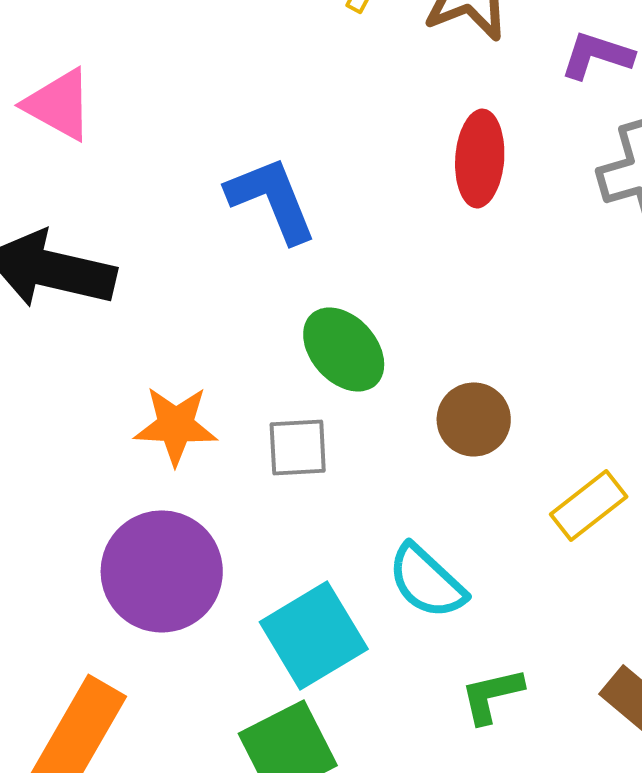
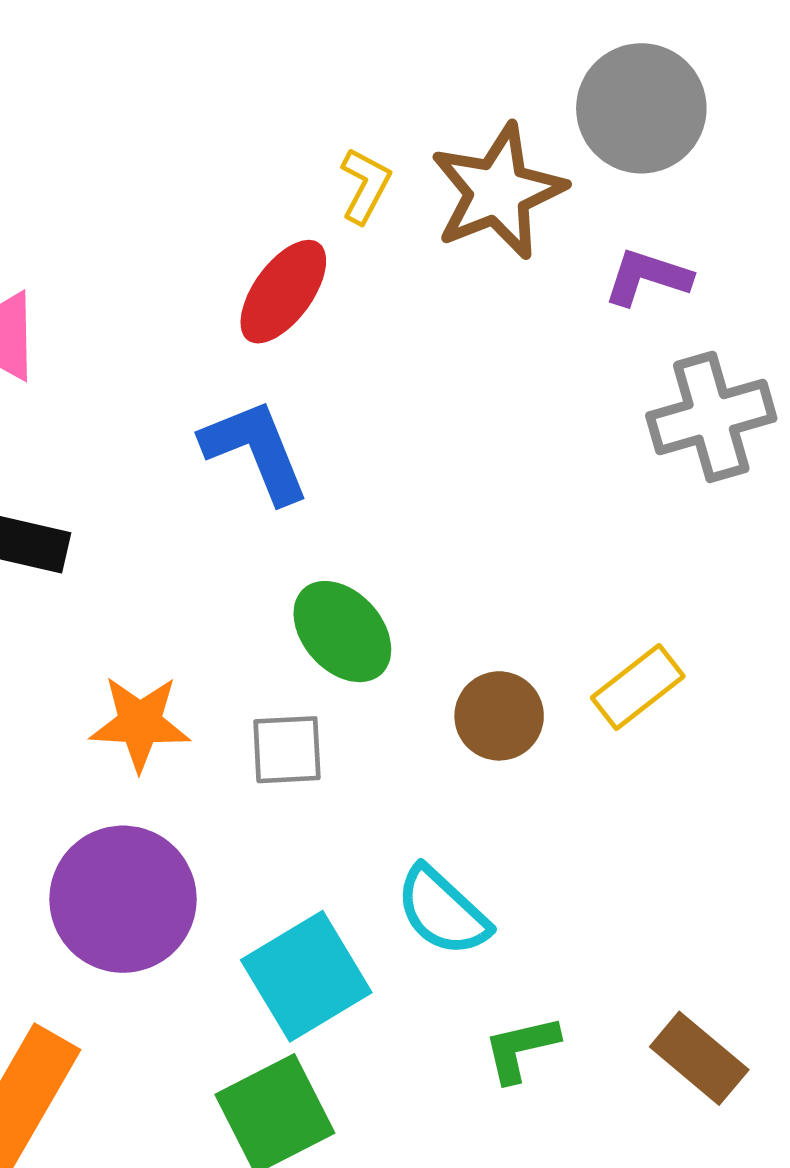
red ellipse: (480, 158) -> (283, 292), moved, turned 32
yellow rectangle: (589, 505) -> (638, 687), moved

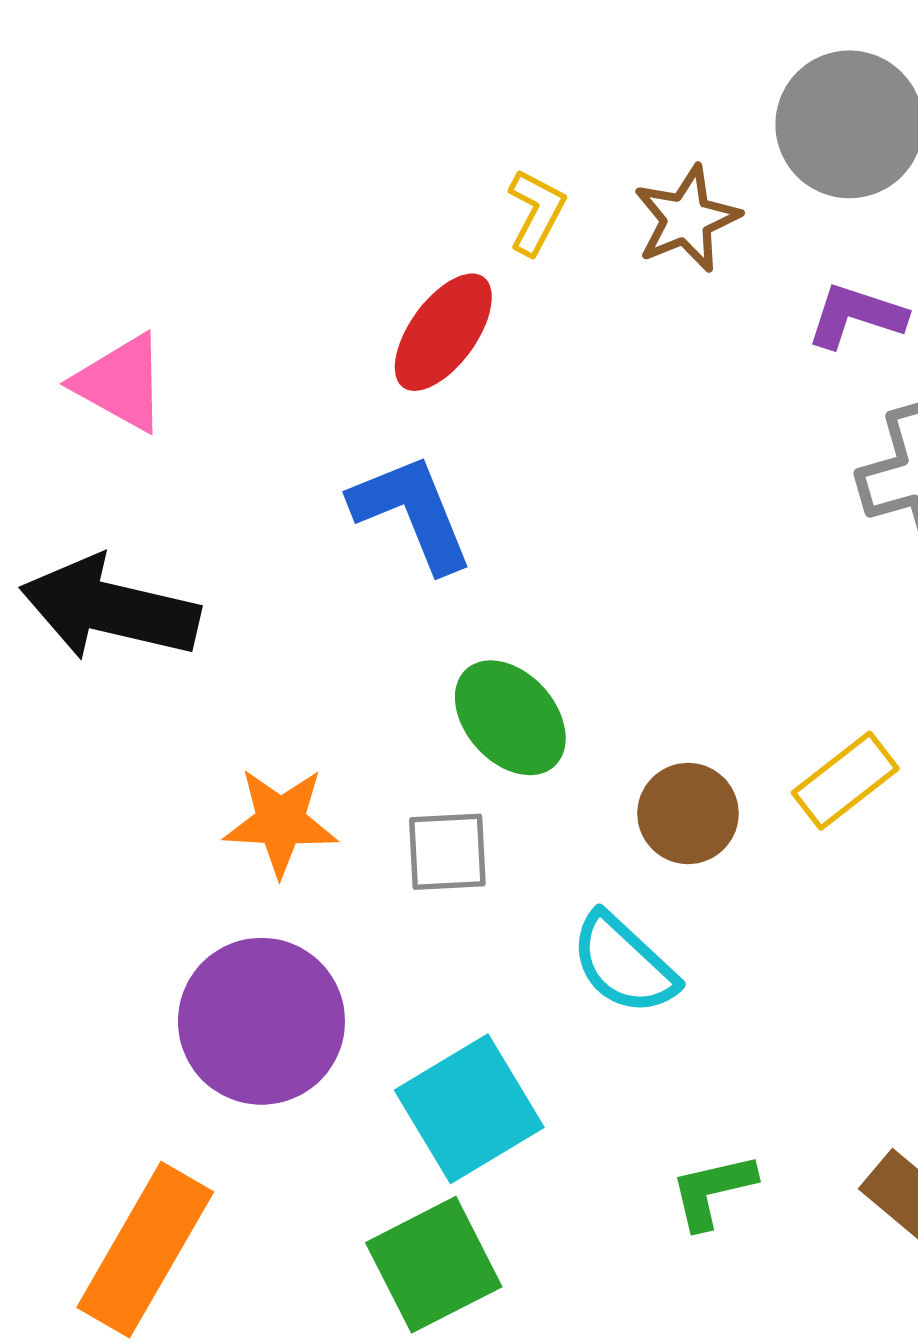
brown star: (498, 192) -> (687, 219), size x0.7
cyan semicircle: (442, 911) -> (624, 964), moved

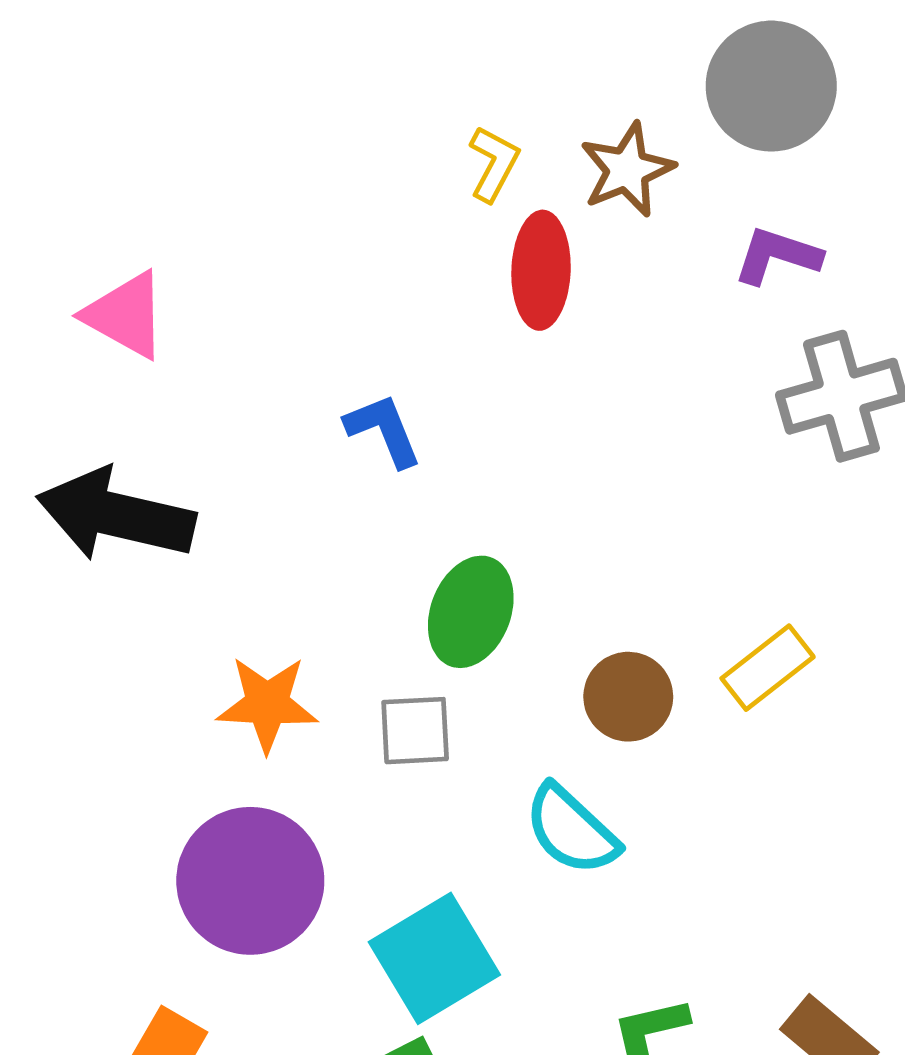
red ellipse: (443, 332) -> (541, 270), moved, turned -34
blue L-shape: (412, 513) -> (384, 430), size x0.7
green ellipse: (510, 718) -> (471, 612), turned 63

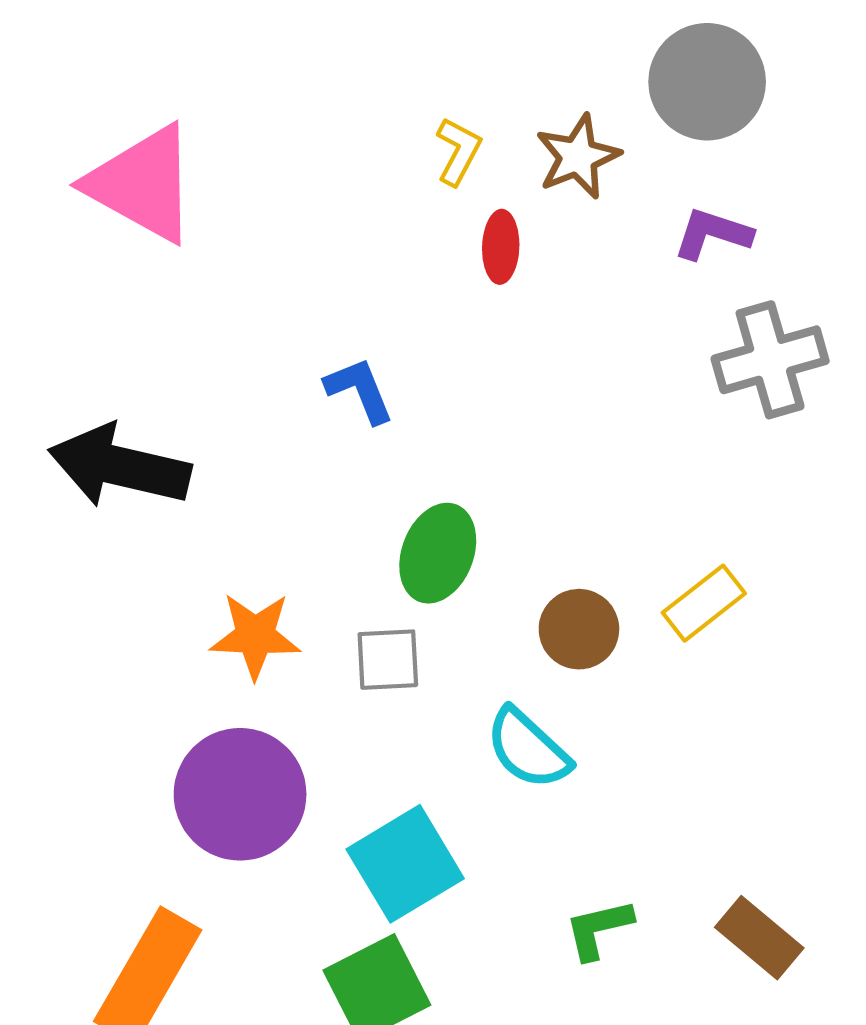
red ellipse: (541, 270) -> (501, 247), size x0.7
pink triangle: (125, 315) -> (142, 184), moved, size x1.5

